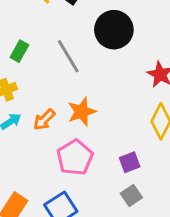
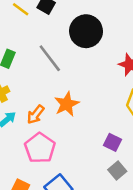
pink pentagon: (75, 157) -> (40, 148), moved
purple square: (130, 162) -> (112, 142), turned -36

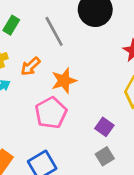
orange arrow: (36, 115) -> (30, 66), moved
pink pentagon: (40, 148) -> (51, 113), moved

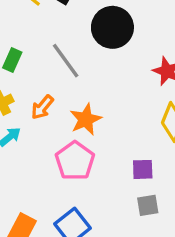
purple square: (104, 127) -> (143, 169), turned -30
gray square: (105, 156) -> (148, 205), turned 30

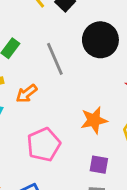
orange star: (86, 119) -> (94, 120), moved

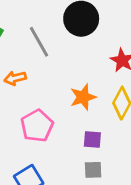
orange arrow: (27, 94) -> (15, 78), turned 30

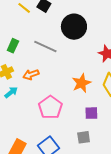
gray line: (39, 42) -> (45, 46), turned -30
gray square: (93, 170) -> (84, 137), moved

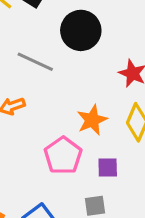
pink pentagon: (50, 107) -> (63, 156), moved

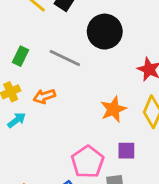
pink pentagon: (63, 156) -> (88, 162), moved

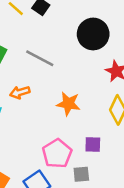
black circle: (105, 32) -> (93, 34), moved
orange star: (113, 109) -> (68, 104), moved, turned 30

